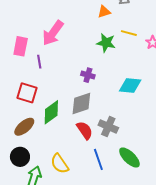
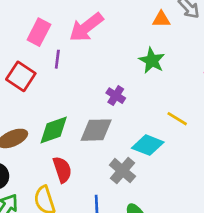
yellow line: (129, 33) -> (177, 119), moved
cyan diamond: (130, 86) -> (148, 145), moved
red square: (27, 93) -> (21, 76), moved
red semicircle: (85, 130) -> (62, 170), moved

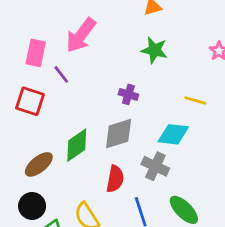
purple line: (57, 59) -> (61, 74), turned -30
red semicircle: (62, 170) -> (115, 179), moved, turned 45

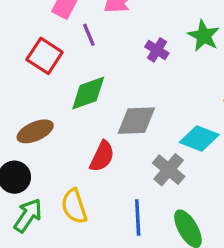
purple cross: (128, 94) -> (157, 50), moved
green diamond: (77, 145) -> (88, 93), moved
red semicircle: (115, 179) -> (102, 156), moved

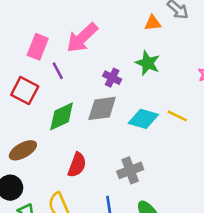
gray diamond: (136, 121) -> (102, 108), moved
cyan diamond: (199, 138) -> (143, 119), moved
gray cross: (169, 170) -> (130, 170), turned 35

